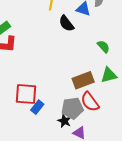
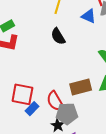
black semicircle: (66, 23) -> (58, 36), moved
red semicircle: (90, 102) -> (55, 101), moved

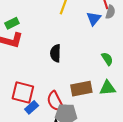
blue triangle: (89, 16) -> (94, 18), turned 42
black semicircle: (58, 36) -> (55, 53), moved, turned 30

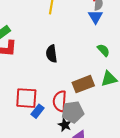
blue triangle: (94, 18) -> (96, 17), moved
red semicircle: (55, 101) -> (60, 101), turned 40

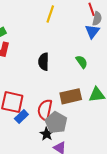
green semicircle: (103, 50) -> (82, 62), moved
gray pentagon: (73, 112) -> (56, 123), turned 30

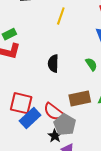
red semicircle: (45, 110) -> (54, 112), turned -65
blue rectangle: (21, 117) -> (30, 118), size x1.5

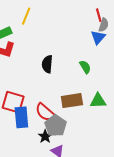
yellow line: (61, 16) -> (26, 16), moved
blue rectangle: (30, 118) -> (21, 117), turned -55

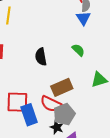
brown rectangle: (72, 101) -> (62, 87), moved
gray pentagon: (56, 126) -> (64, 114), turned 30

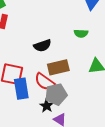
green semicircle: (78, 50) -> (81, 33), turned 128
black semicircle: (41, 57) -> (42, 46), moved, turned -108

